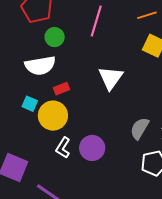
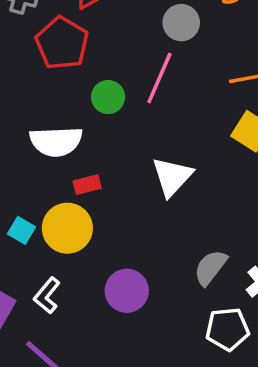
green circle: (55, 37) -> (108, 97), moved
cyan square: (30, 104) -> (22, 230), moved
white L-shape: (63, 148) -> (47, 295), moved

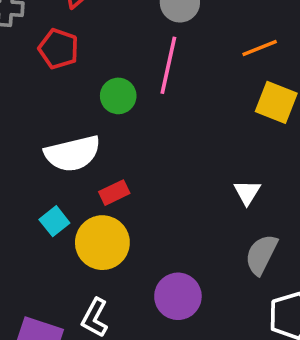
red pentagon: (62, 43) -> (59, 49), size x0.7
white triangle: (172, 177) -> (247, 192), moved, size x0.6
cyan square: (22, 230) -> (54, 221), moved, turned 32

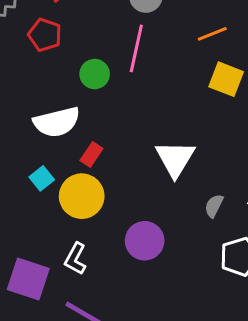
white triangle: (247, 192) -> (175, 159), moved, size x1.8
red rectangle: (114, 193) -> (91, 155), turned -30
gray semicircle: (261, 255) -> (214, 206), size x0.7

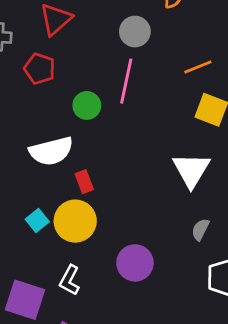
red rectangle: (91, 155) -> (84, 182), turned -55
white triangle: (175, 159) -> (191, 170), moved
cyan square: (42, 178) -> (37, 220), moved

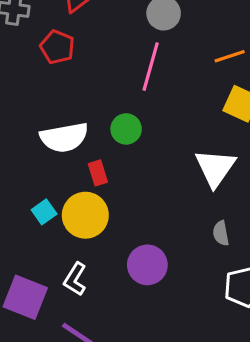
green circle: (87, 105) -> (126, 129), moved
gray semicircle: (200, 230) -> (221, 233), turned -40

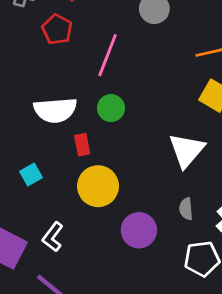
pink line: (151, 67) -> (108, 55), moved
yellow circle: (85, 215) -> (98, 186), moved
purple circle: (147, 265) -> (139, 230), moved

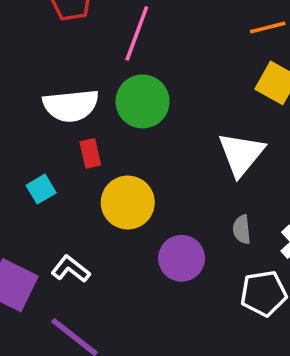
green circle: (111, 108) -> (143, 101), size x1.5
red rectangle: (82, 145) -> (90, 153), moved
white L-shape: (53, 237) -> (71, 269), turned 92

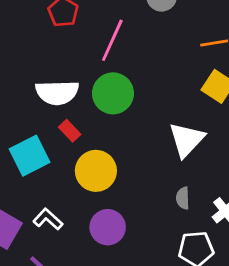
red rectangle: (90, 153) -> (70, 131), turned -35
cyan square: (41, 189) -> (30, 156), size x1.8
purple circle: (182, 258) -> (108, 227), moved

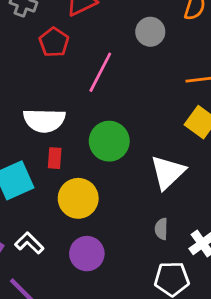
green circle: (113, 93) -> (109, 141), moved
red rectangle: (70, 131) -> (55, 158), turned 45

